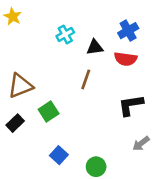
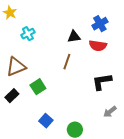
cyan cross: (65, 34) -> (28, 34), moved

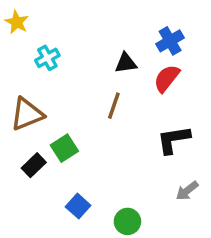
red semicircle: (98, 46) -> (167, 78), turned 120
black rectangle: (12, 96) -> (34, 165), moved

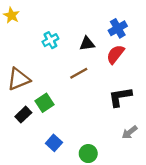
cyan cross: (47, 58) -> (50, 40), moved
brown line: (114, 106) -> (79, 73), turned 42

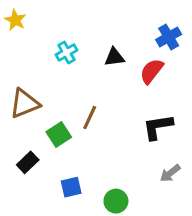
blue cross: (118, 28) -> (169, 37), moved
brown line: (79, 73) -> (90, 117), moved, turned -36
black rectangle: (23, 115) -> (28, 162), moved
blue square: (54, 143) -> (71, 187), turned 35

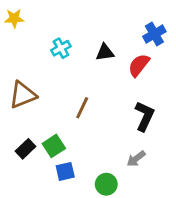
yellow star: (15, 20) -> (14, 18), turned -30
black L-shape: (158, 127) -> (145, 116), turned 124
green square: (59, 135) -> (54, 146), moved
gray arrow: (170, 173) -> (136, 159), moved

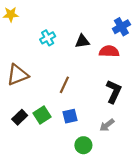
red semicircle: (139, 65) -> (109, 51), turned 54
blue square: (65, 171) -> (70, 116), moved

